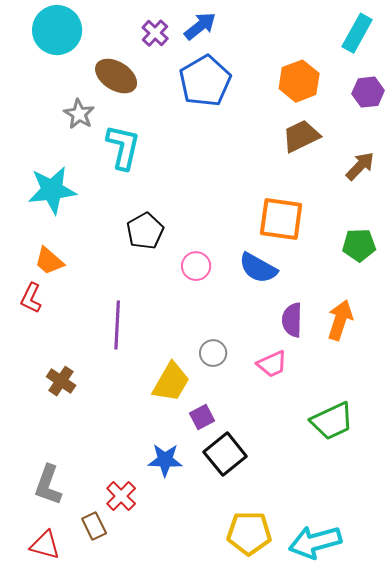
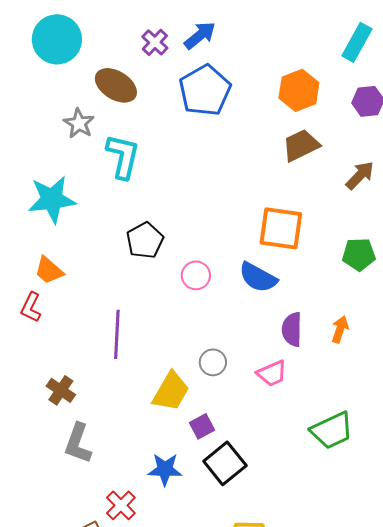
orange arrow: (340, 320) -> (340, 329), size x0.7
gray L-shape: (48, 485) -> (78, 443), moved

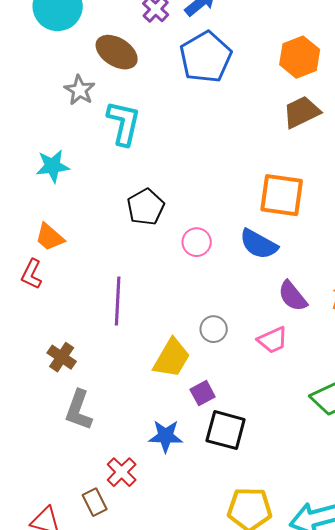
cyan star: (52, 199) -> (53, 166), size x0.7
purple semicircle: (292, 329) -> (293, 296), turned -40
black square: (225, 463) -> (226, 430), turned -36

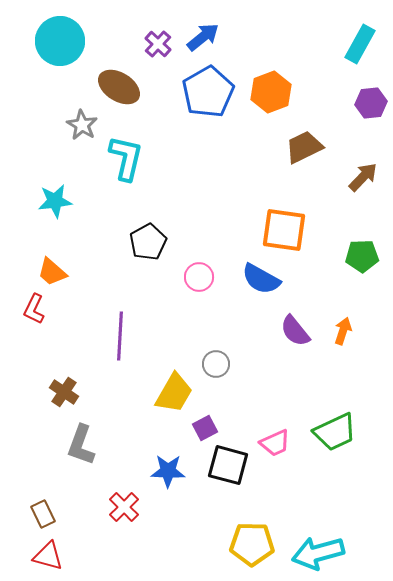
orange hexagon: (300, 57) -> (271, 92), moved
pink trapezoid: (273, 340) -> (275, 443), moved
brown rectangle: (95, 502) -> (43, 514), moved

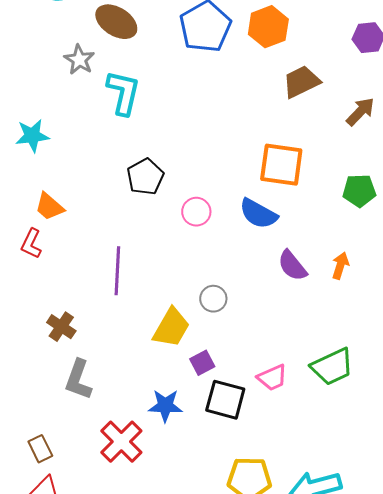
cyan star: (55, 201) -> (32, 136), moved
red cross: (124, 507) -> (121, 442), size x1.4

